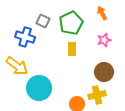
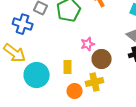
pink star: (104, 40) -> (88, 44), moved
yellow rectangle: (72, 49) -> (68, 67), moved

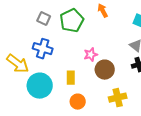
blue cross: (23, 24) -> (43, 49), moved
yellow cross: (95, 82) -> (118, 98), moved

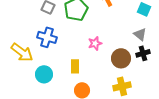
brown circle: (105, 70) -> (121, 58), moved
cyan circle: (40, 86) -> (44, 74), size x0.7

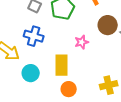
brown circle: (121, 58) -> (108, 25), moved
yellow rectangle: (75, 66) -> (62, 65), size x1.5

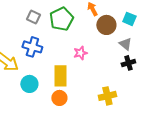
brown circle: (108, 25) -> (106, 25), moved
orange circle: (69, 89) -> (59, 98), moved

